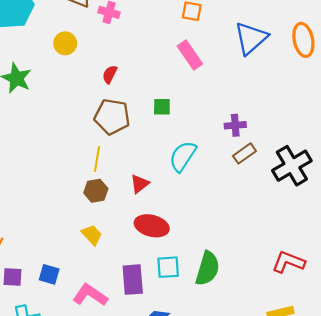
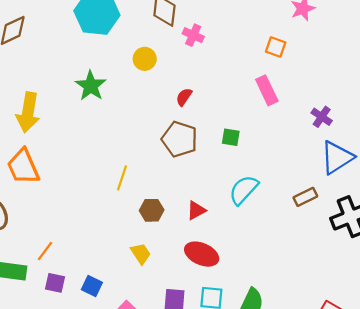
blue triangle: (251, 38) -> (337, 157), moved
purple cross: (235, 125) -> (322, 117), moved, turned 30
yellow line: (97, 159) -> (122, 178), moved

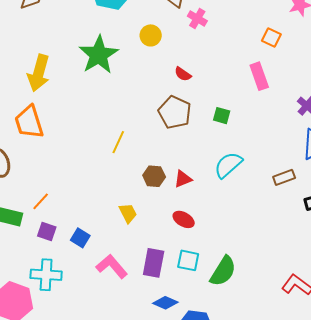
green star: (91, 86) -> (99, 55), size x1.4
red semicircle: (184, 97) -> (183, 74), turned -96
brown hexagon: (152, 210) -> (154, 176), moved
red ellipse: (202, 254) -> (184, 219), size x0.7

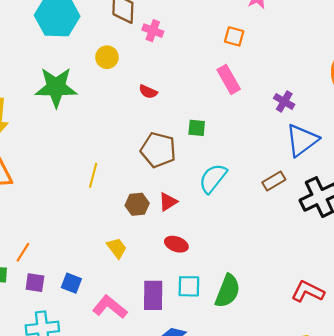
green star: (99, 55) -> (56, 87), turned -30
brown pentagon: (175, 112) -> (158, 150), moved

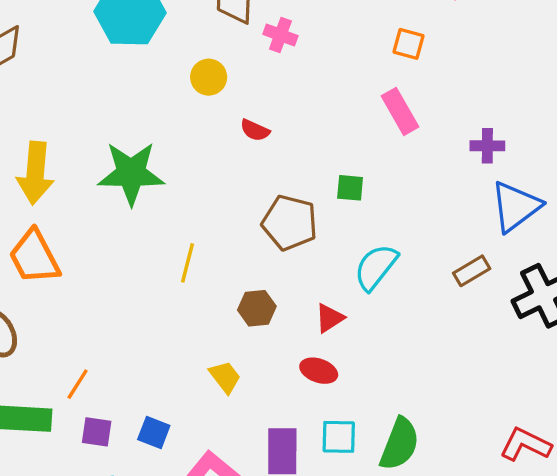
green star: (56, 87) -> (131, 173), moved
red semicircle: (148, 92) -> (255, 130), moved
purple cross: (284, 101) -> (487, 146), turned -30
red triangle: (168, 202) -> (330, 318), moved

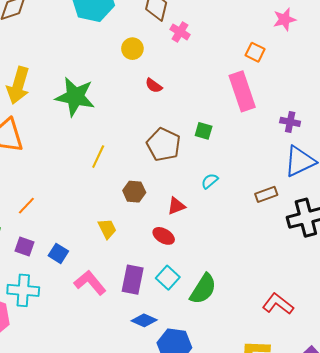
pink rectangle: (400, 111) -> (242, 91), size x1.4
cyan semicircle: (376, 267) -> (210, 181), size x0.6
orange line: (78, 384) -> (26, 206), moved
cyan square: (339, 437) -> (168, 278), turned 30

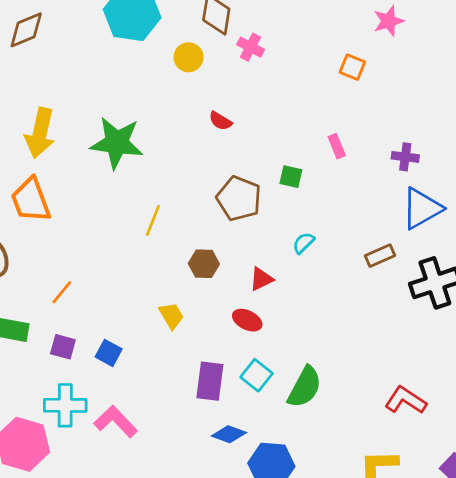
yellow circle: (132, 49) -> (189, 57), moved
pink rectangle: (242, 91) -> (337, 146), moved, size x0.5
pink L-shape: (90, 283) -> (116, 421), moved

